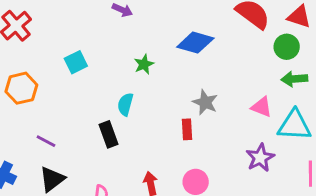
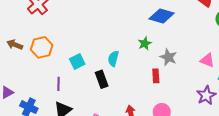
cyan square: (76, 62) -> (77, 62), moved
green star: (144, 64) -> (145, 43), moved
purple line: (46, 141) -> (59, 84), turned 64

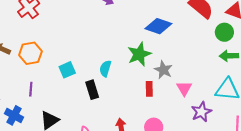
green star: (145, 43) -> (139, 54), size x1.6
pink triangle: (207, 60) -> (184, 88), moved, turned 35
purple line: (59, 84) -> (31, 89), moved

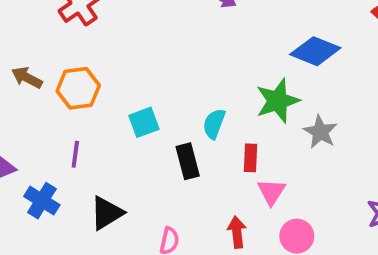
pink triangle: (184, 88) -> (271, 192), moved
red rectangle: (149, 89) -> (251, 158), moved

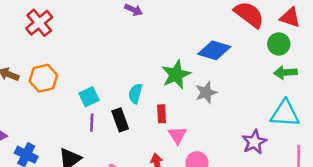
blue diamond: (315, 51) -> (214, 50), moved
gray star: (320, 132) -> (206, 92), turned 30
purple line: (75, 154) -> (92, 123), moved

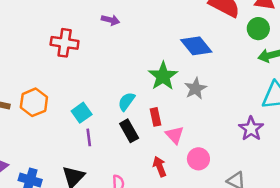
red cross: (39, 23) -> (65, 43), moved, turned -32
blue diamond: (214, 50) -> (196, 46), turned 44
cyan semicircle: (135, 94) -> (126, 102), turned 30
black rectangle: (120, 120) -> (129, 131), moved

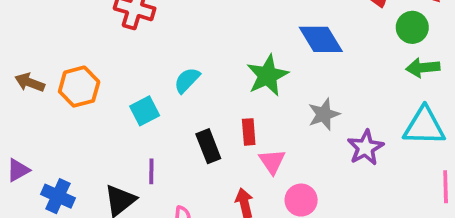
gray star: (196, 88) -> (324, 114), moved
cyan semicircle: (126, 102) -> (187, 80), moved
purple star: (251, 129) -> (366, 148), moved
purple line: (89, 137) -> (151, 171), moved

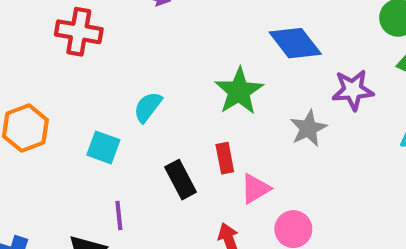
cyan square: (145, 111) -> (103, 147), turned -36
purple star: (366, 148) -> (353, 90), moved, turned 30
pink triangle: (272, 161) -> (255, 189), turned 40

